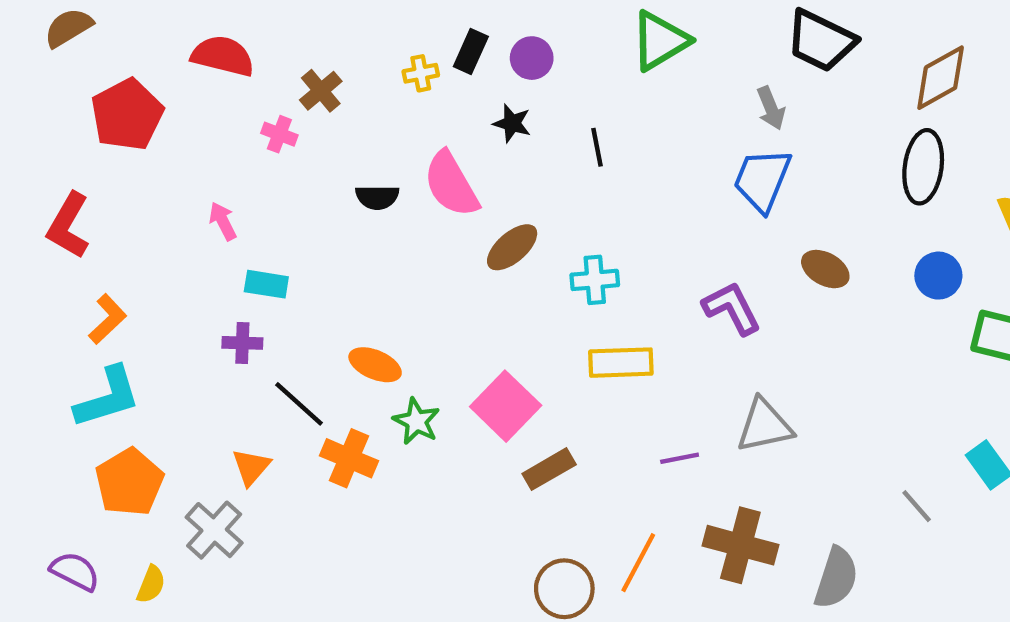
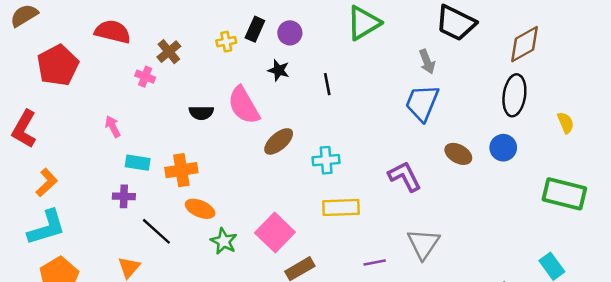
blue circle: (938, 276) -> (503, 148), moved
gray triangle: (764, 426) -> (423, 244), turned -44
orange cross: (349, 458) -> (181, 170), moved, turned -32

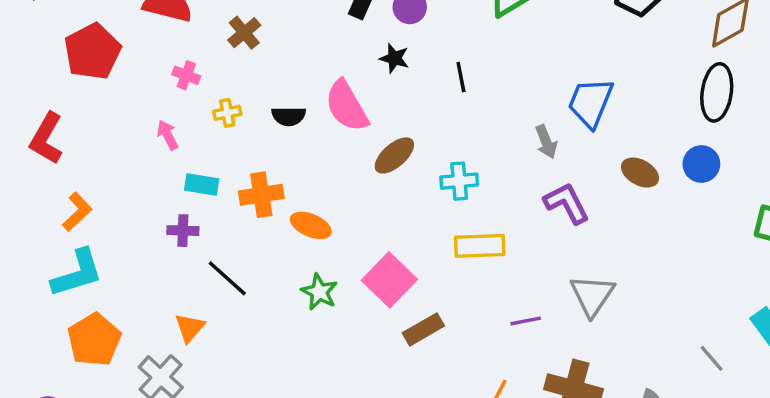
yellow cross: (226, 42) -> (227, 113), moved
gray arrow: (427, 62) -> (546, 142), moved
pink cross: (145, 77) -> (186, 75), moved
orange ellipse: (200, 209) -> (311, 225), moved

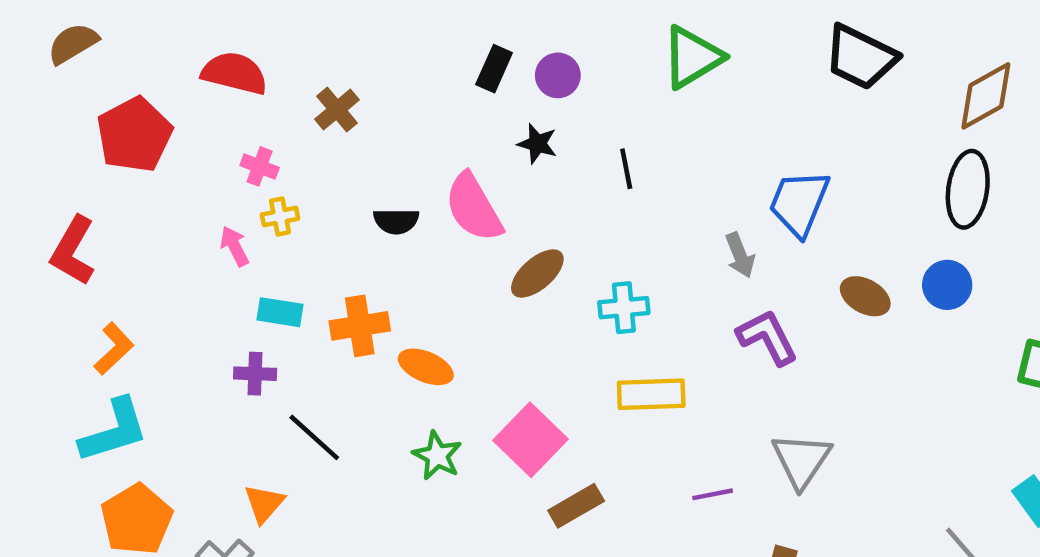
yellow cross: (227, 113) -> (280, 217), moved

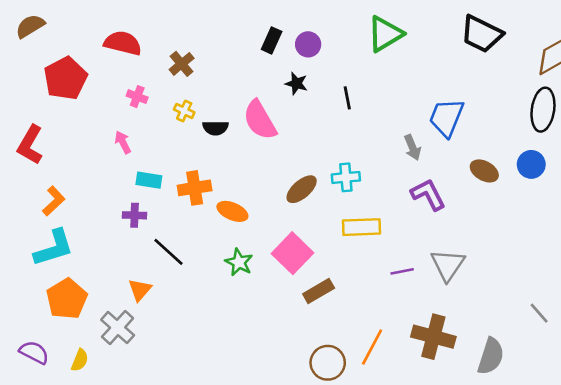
yellow cross: (280, 217) -> (184, 111), moved, turned 36
brown ellipse: (537, 273) -> (302, 189), moved
purple line: (713, 494) -> (402, 271), moved

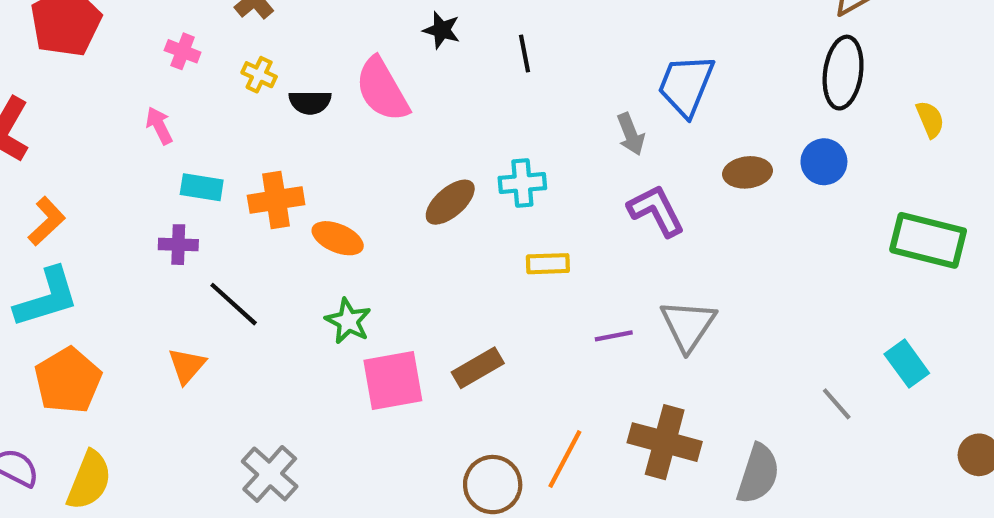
brown ellipse: (484, 171) -> (747, 172), turned -36
yellow rectangle: (362, 227) -> (548, 264), size x0.7
pink square: (292, 253) -> (393, 380), moved, turned 36
gray cross: (118, 328) -> (270, 474), moved
yellow semicircle: (80, 360) -> (89, 480), size x1.6

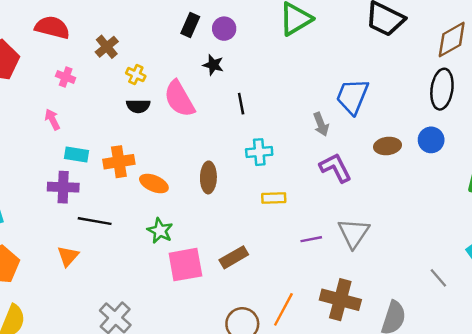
black line: (525, 53) -> (241, 104), moved
yellow cross: (259, 75) -> (136, 75), moved
brown ellipse: (450, 202) -> (208, 177), moved, turned -48
purple cross: (178, 245) -> (63, 187), size x1.4
black line: (234, 304) -> (95, 221), turned -32

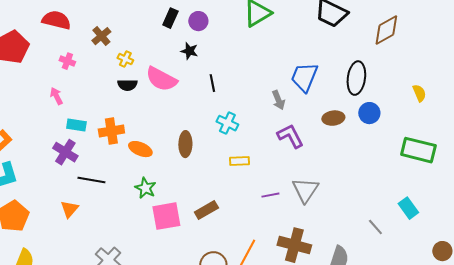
black ellipse: (442, 89) -> (356, 78), moved
pink semicircle: (179, 99) -> (161, 79), turned -32
cyan cross: (259, 152) -> (227, 123), turned 30
purple cross: (63, 187) -> (65, 152), turned 30

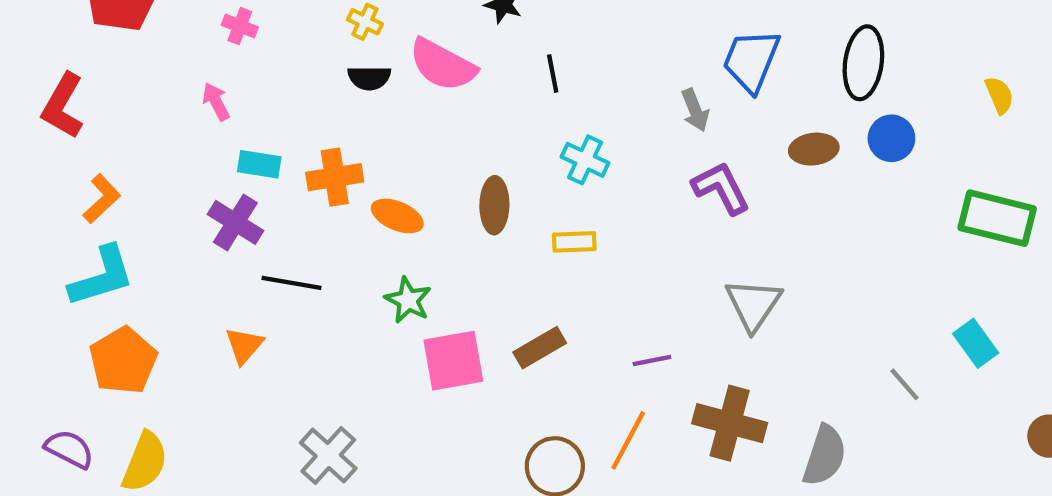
yellow rectangle: (239, 161) -> (574, 242), moved
purple line: (270, 195) -> (652, 361), moved

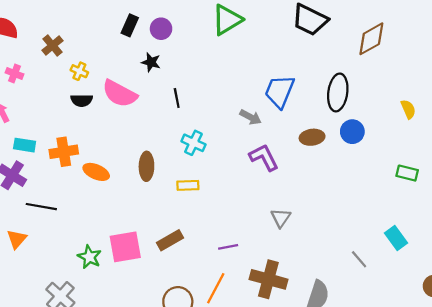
gray arrow: (695, 110) -> (251, 117), turned -40
green rectangle: (997, 218) -> (407, 173), size x0.6
green star: (408, 300) -> (89, 257), moved
gray triangle: (753, 304) -> (281, 218), size x0.7

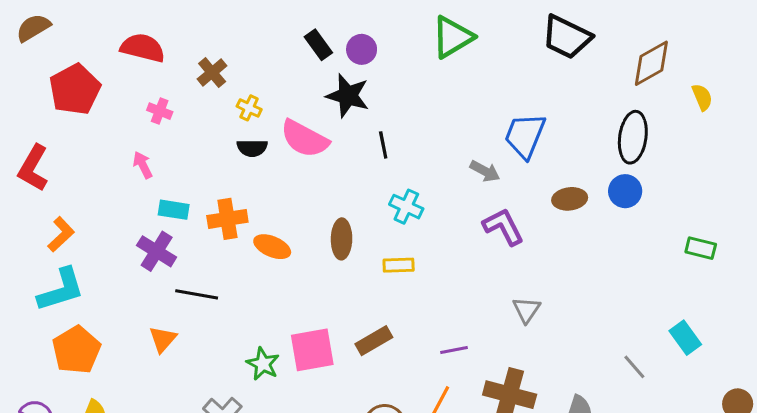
black rectangle: (130, 25) -> (318, 45), turned -60
black star: (151, 62) -> (348, 96), size x1.6
black ellipse: (338, 92) -> (633, 137), moved
yellow semicircle: (408, 109) -> (702, 97), moved

